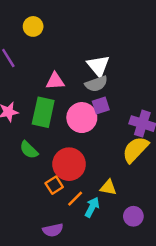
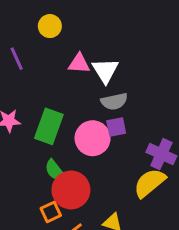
white triangle: (98, 66) -> (105, 71), moved
pink triangle: (55, 81) -> (79, 63), moved
green semicircle: (29, 150) -> (55, 170), moved

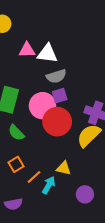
white triangle: (105, 71) -> (47, 54), turned -45
red circle: (71, 190) -> (57, 122), moved

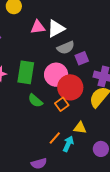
white triangle: (47, 54) -> (56, 28), turned -30
purple square: (60, 96) -> (82, 58), moved
orange square: (16, 164) -> (62, 104), moved

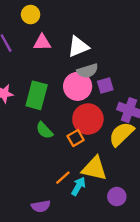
pink triangle: (38, 27) -> (42, 42), moved
pink circle: (56, 75) -> (78, 86), moved
yellow triangle: (80, 128) -> (94, 168), size x1.6

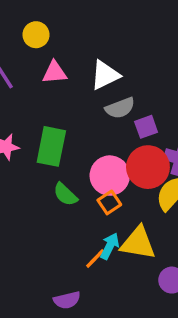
pink circle: (78, 86) -> (110, 176), moved
red circle: (88, 119) -> (148, 167), moved
cyan arrow: (78, 186) -> (110, 246), moved

